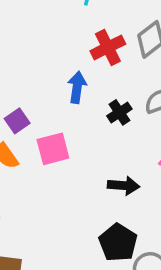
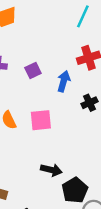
purple square: (17, 121) -> (33, 70), moved
black arrow: (123, 186) -> (51, 170), moved

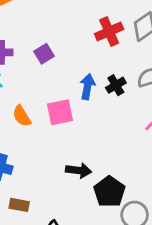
blue arrow: (64, 81) -> (87, 87), moved

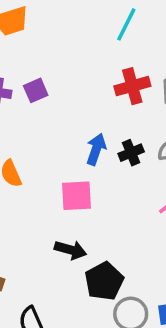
purple square: (44, 54) -> (36, 90), moved
pink square: (60, 112) -> (76, 196), moved

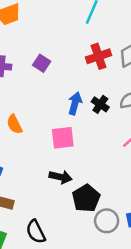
purple square: (36, 90) -> (42, 63), moved, turned -30
black cross: (131, 153) -> (100, 104), turned -30

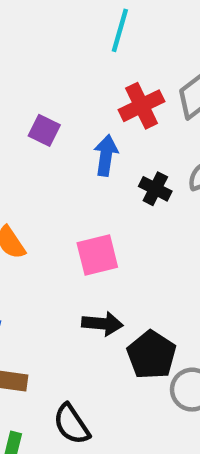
blue arrow: (75, 103) -> (106, 155), moved

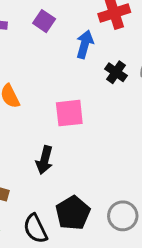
black arrow: (102, 324) -> (45, 160), moved, turned 92
black pentagon: (151, 355) -> (73, 213), moved

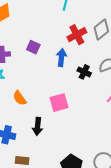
black arrow: (45, 160) -> (38, 126), moved

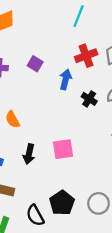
pink square: (59, 103) -> (63, 149), moved

